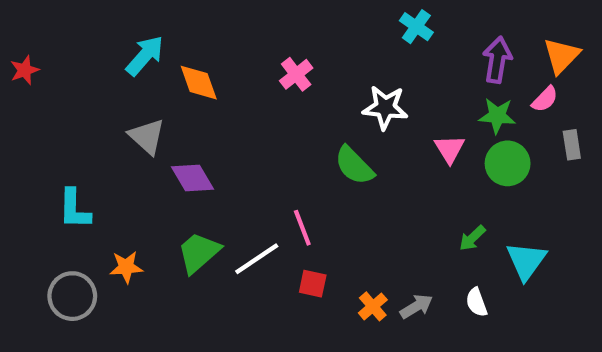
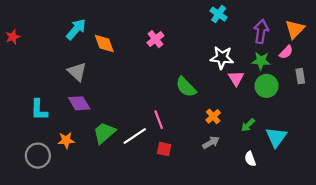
white star: (385, 107) -> (222, 58), moved
purple diamond: (192, 178) -> (79, 103), moved
orange cross: (373, 306) -> (213, 116), moved
gray arrow: (416, 306) -> (211, 143), moved

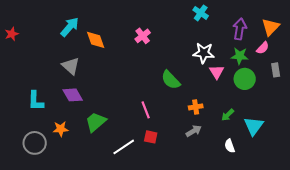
orange cross: (213, 116) -> (196, 107), turned 32
white line: (135, 136) -> (124, 147), moved

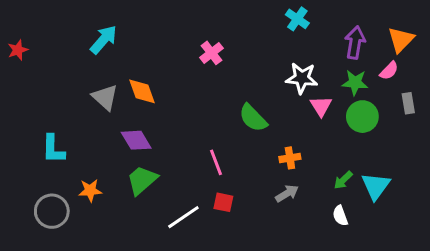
orange diamond: (96, 40) -> (142, 91), moved
purple diamond: (73, 95) -> (136, 140), moved
green arrow: (228, 115) -> (343, 180), moved

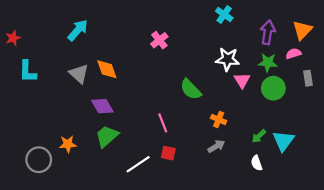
pink semicircle: (389, 71) -> (293, 54), turned -152
cyan L-shape: (53, 149) -> (28, 71), moved
orange cross: (290, 158) -> (219, 120), turned 32

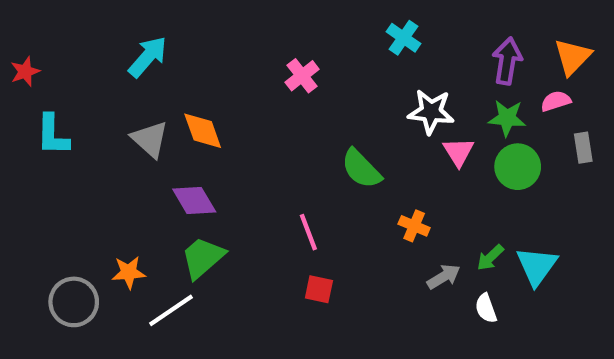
cyan cross: (224, 14) -> (404, 38), moved
gray arrow: (216, 146) -> (444, 277), moved
white line: (138, 164) -> (171, 310), moved

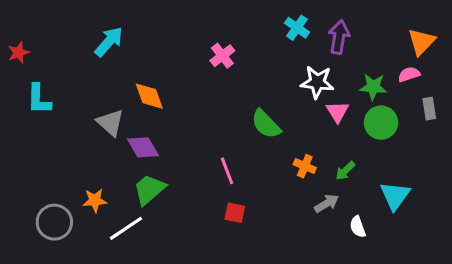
purple arrow: (507, 61) -> (339, 37), moved
gray triangle: (150, 139) -> (110, 123), moved
green arrow: (490, 258) -> (345, 171), moved

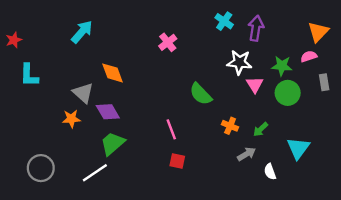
orange star: (95, 200) -> (71, 119), moved

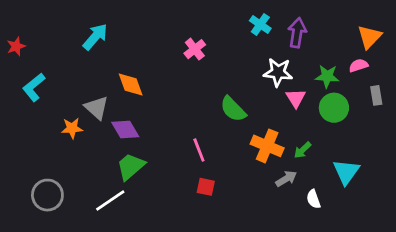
cyan L-shape: (29, 75) -> (34, 87), turned 50
orange star: (71, 119) -> (72, 128), moved
orange cross: (230, 126) -> (267, 146), size x1.6

